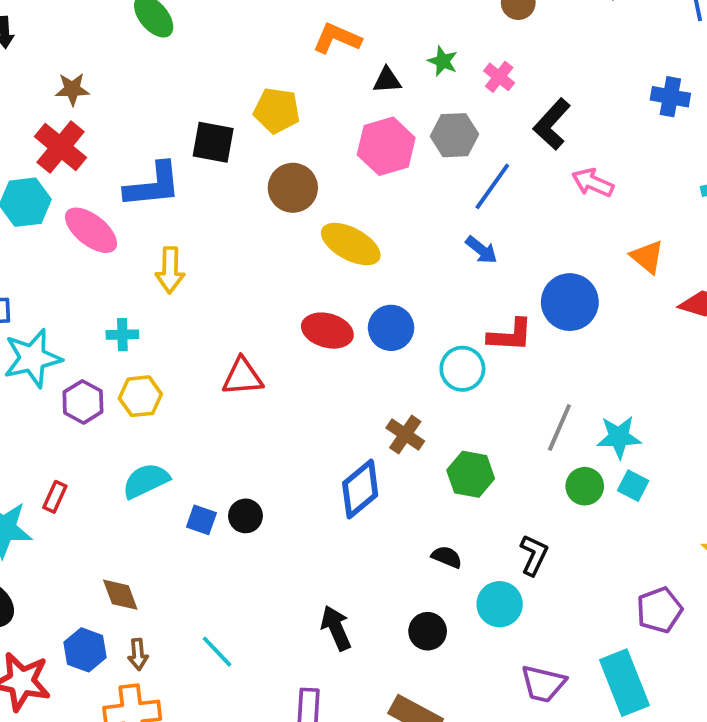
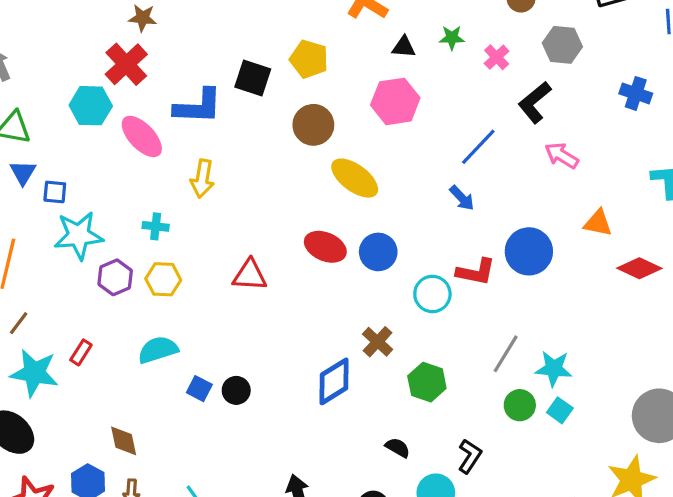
green star: (443, 61) -> (452, 38), turned -30
gray hexagon: (454, 135) -> (562, 45), moved
orange triangle: (647, 257) -> (598, 223), turned -36

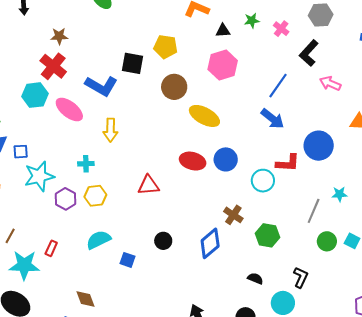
blue L-shape: (198, 106) -> (101, 86), turned 36
blue arrow: (462, 198) -> (272, 119), size x1.4
cyan star: (554, 369) -> (339, 194), moved, size x0.7
black circle: (236, 390) -> (163, 241), moved

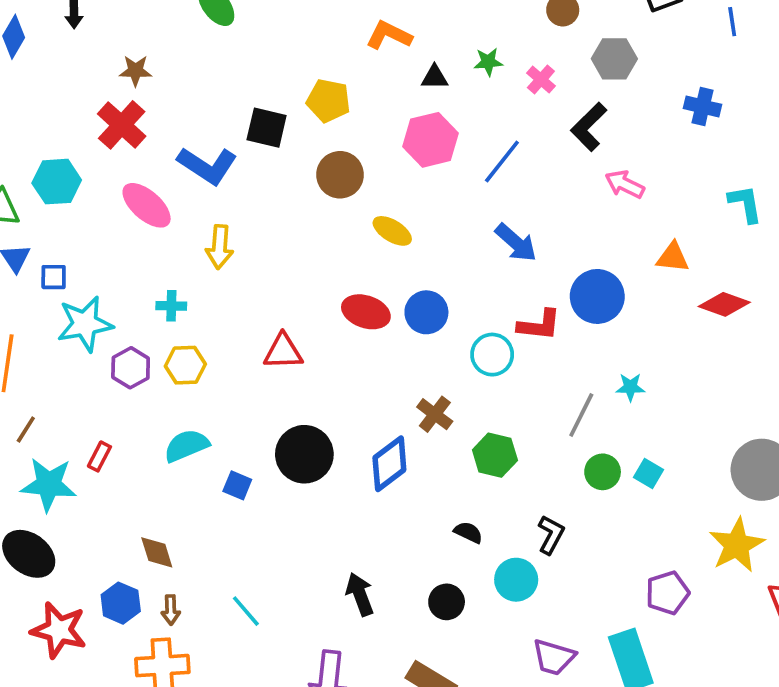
blue line: (278, 86) -> (502, 161), moved
cyan hexagon: (35, 95) -> (57, 182), moved
yellow ellipse: (204, 116) -> (392, 231), size x0.7
black circle: (163, 241) -> (304, 454), size x1.8

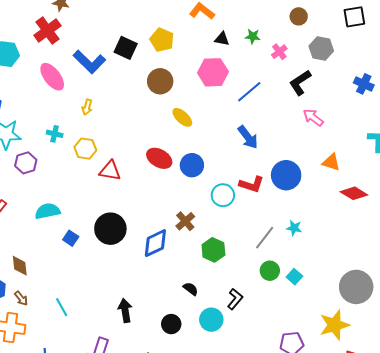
yellow arrow: (220, 247) -> (87, 107), size x0.7
yellow hexagon: (185, 365) -> (85, 149), moved
brown arrow: (171, 610) -> (21, 298), turned -49

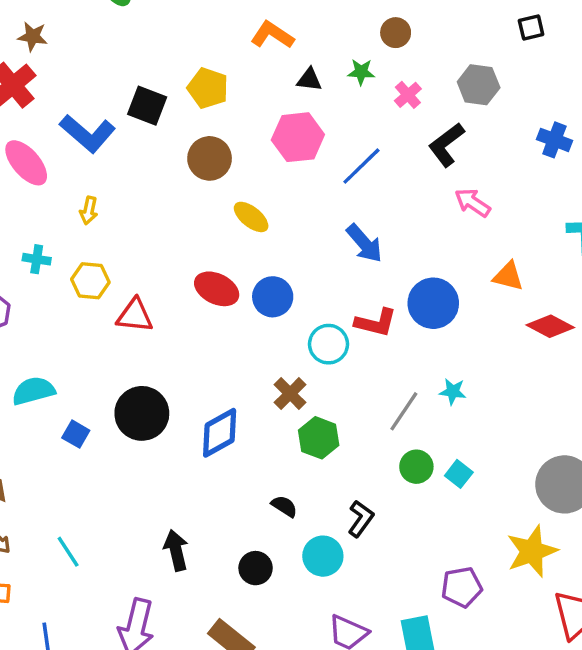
brown circle: (299, 16) -> (396, 33), moved
black square: (354, 17) -> (531, 28), size x0.7
brown cross: (185, 221) -> (290, 394), moved

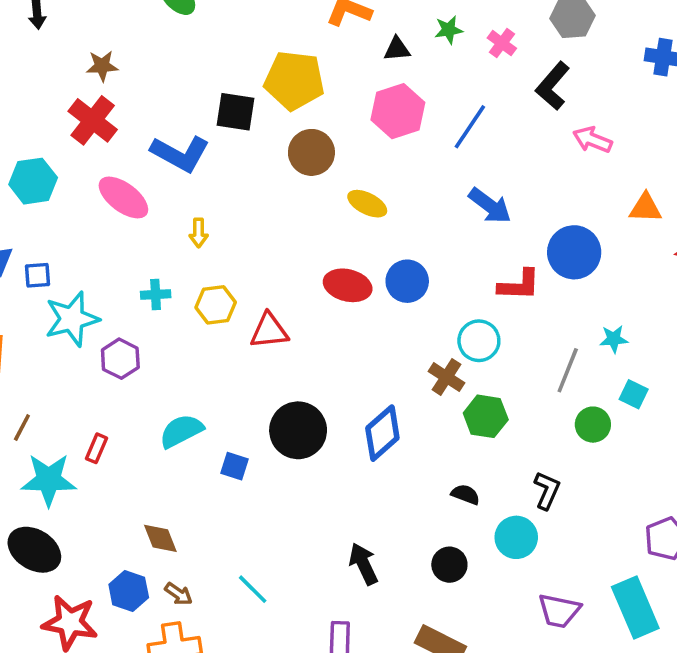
yellow pentagon: (208, 88) -> (294, 80), size x1.4
cyan circle: (328, 344) -> (479, 341), moved
cyan square: (459, 474) -> (634, 394), moved

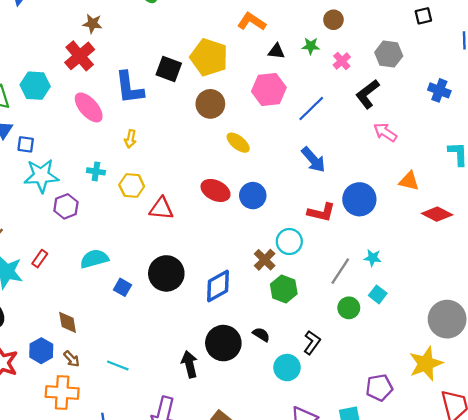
blue L-shape: (180, 154) -> (129, 88), turned 42
black circle: (449, 565) -> (223, 343), moved, size x1.6
cyan line: (253, 589) -> (118, 366), turned -35

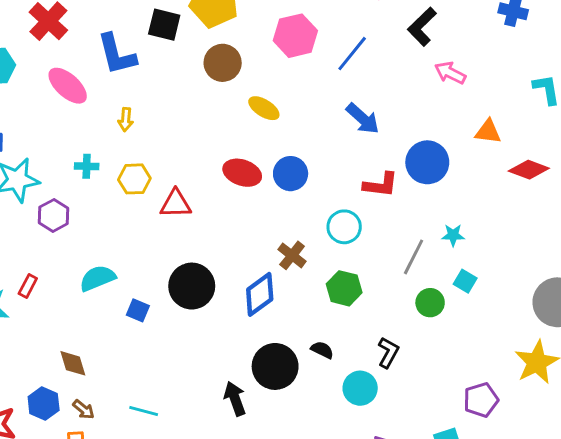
brown cross: (265, 260) -> (292, 255), moved

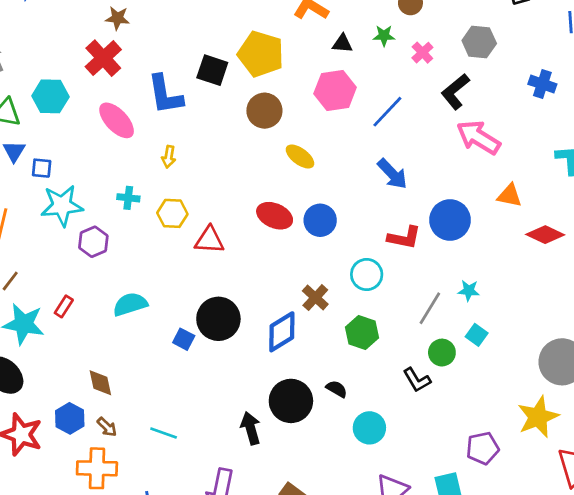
pink arrow: (450, 73) -> (478, 137), size x1.5
blue square: (138, 310) -> (184, 339), moved
black L-shape: (388, 352) -> (417, 380), moved, turned 116

